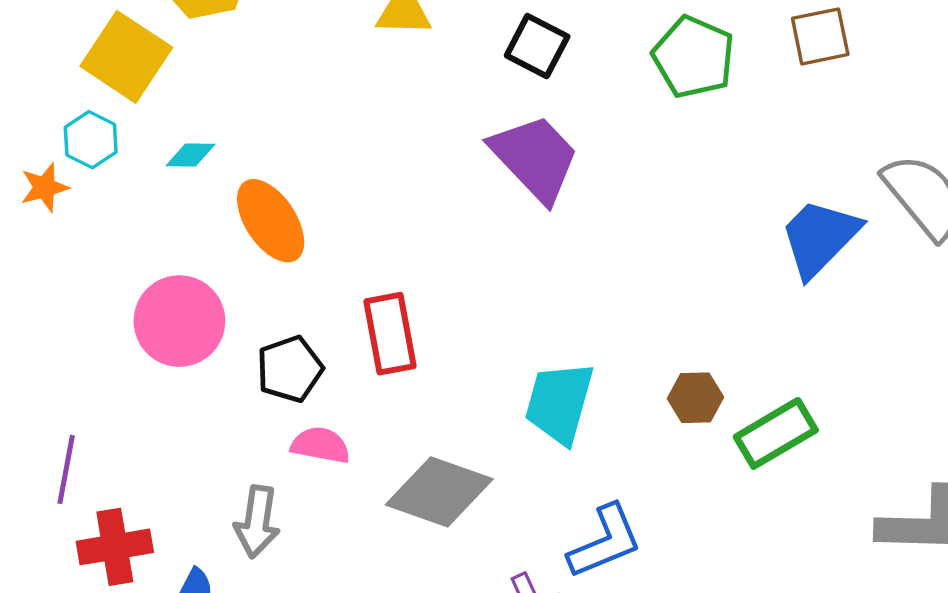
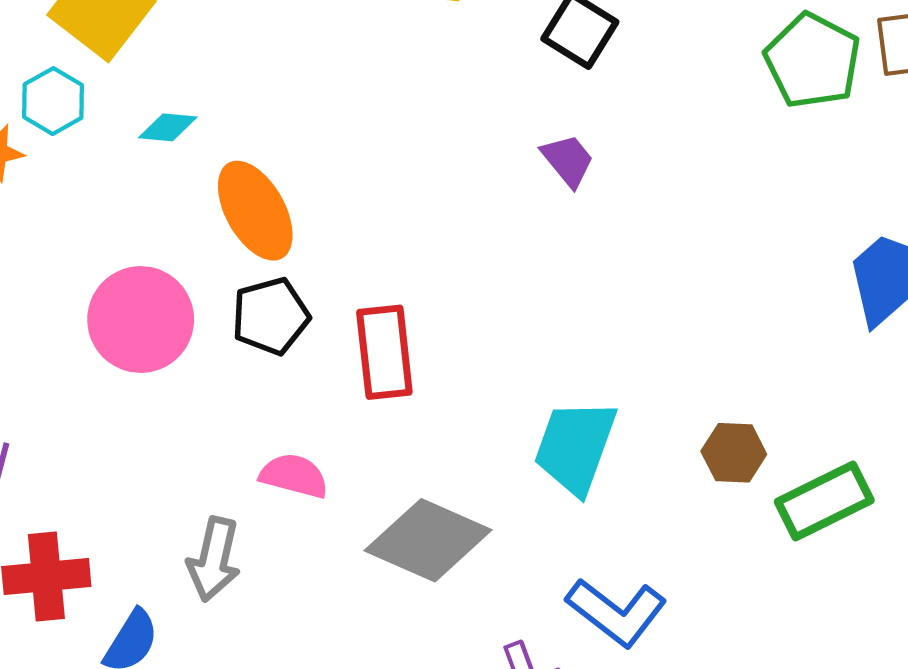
green pentagon: (694, 57) -> (813, 61), moved
purple trapezoid: (535, 158) -> (568, 160), size x0.5
black pentagon: (290, 369) -> (270, 316), moved
blue L-shape: (605, 542) -> (617, 612), turned 56

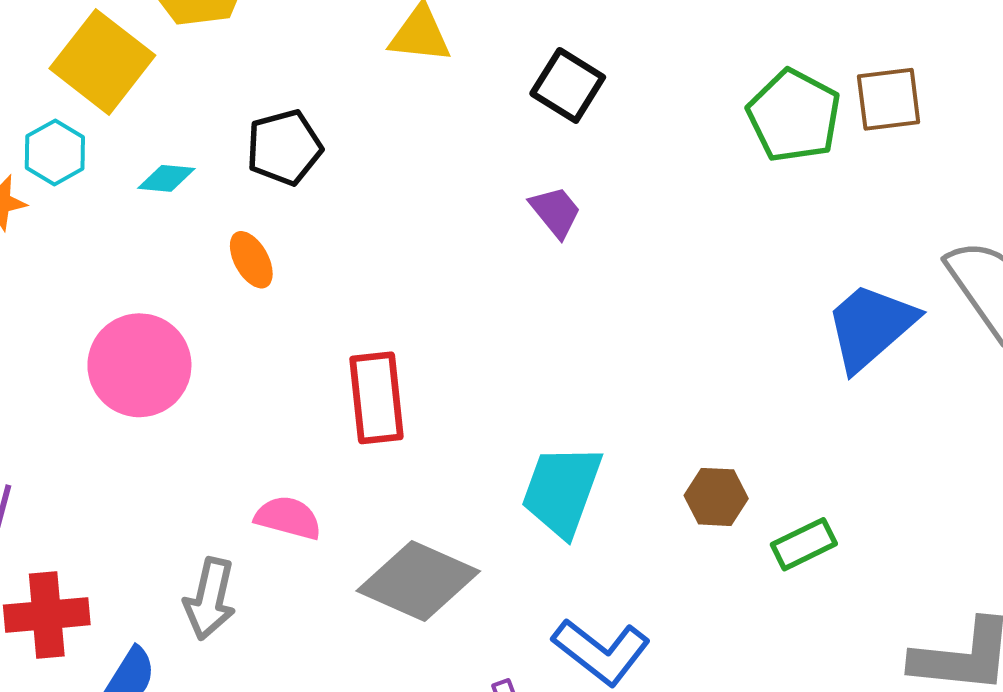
orange ellipse: (255, 211) -> (251, 260), size x0.6
black pentagon: (270, 316) -> (284, 147), moved
green rectangle: (824, 501) -> (804, 544), size x0.7

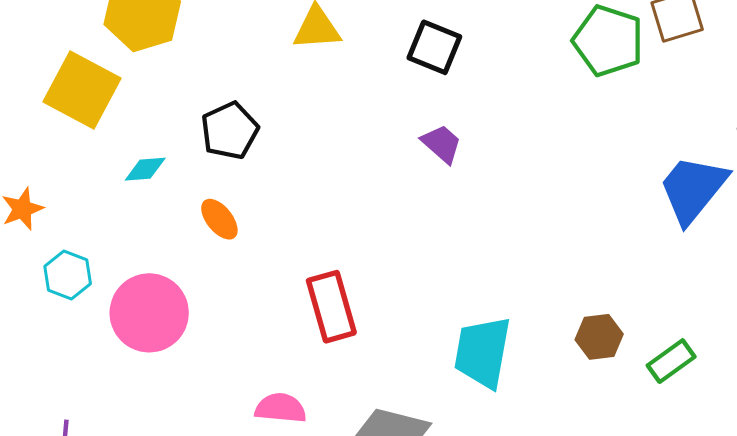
cyan hexagon: (55, 152) -> (68, 275), moved

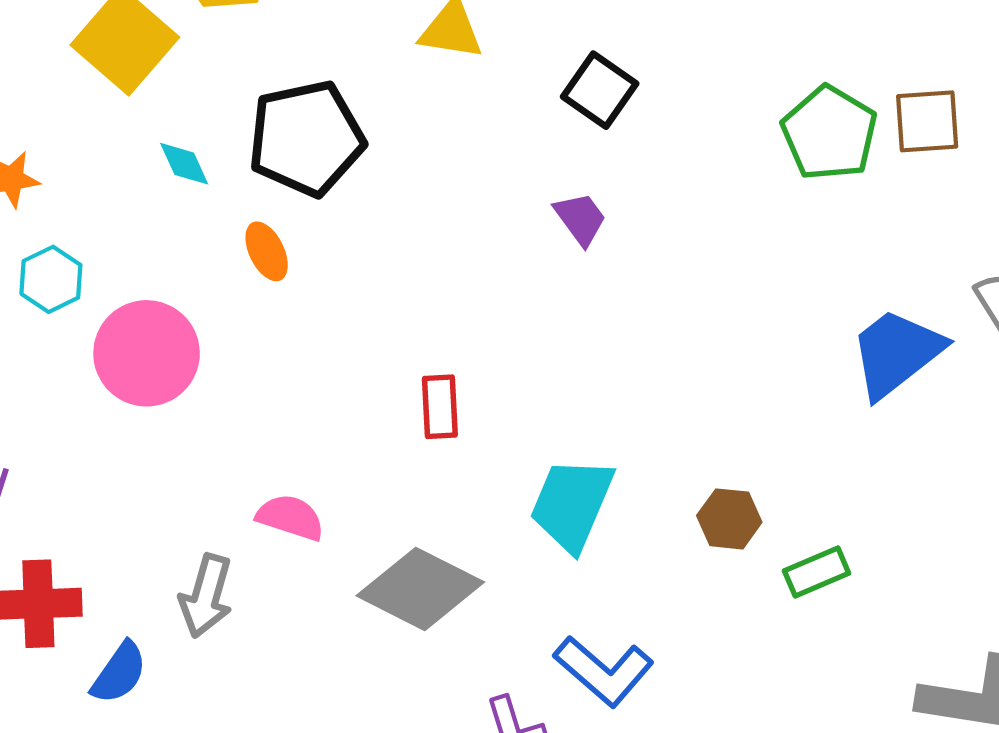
black pentagon: (230, 131) -> (306, 138), size x1.5
cyan diamond: (145, 169) -> (184, 164), turned 57
red rectangle: (331, 307) -> (440, 407), moved, size x0.7

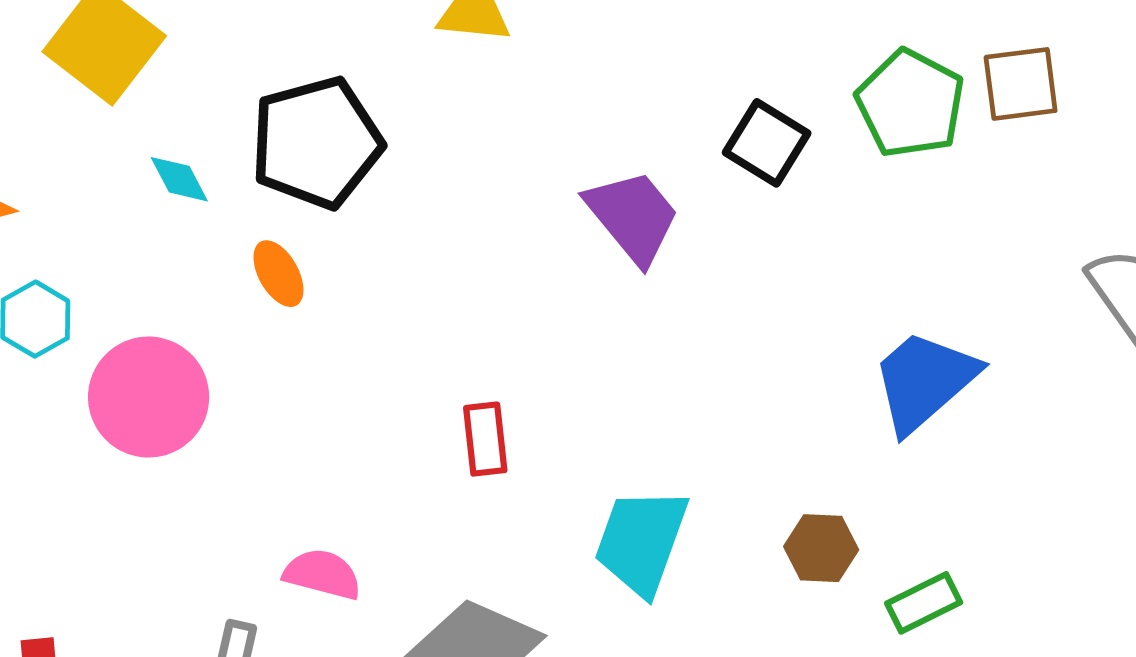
black square: (600, 90) -> (767, 143), moved
purple trapezoid: (580, 219) -> (633, 217), size x1.6
blue trapezoid: (896, 353) -> (924, 381), moved

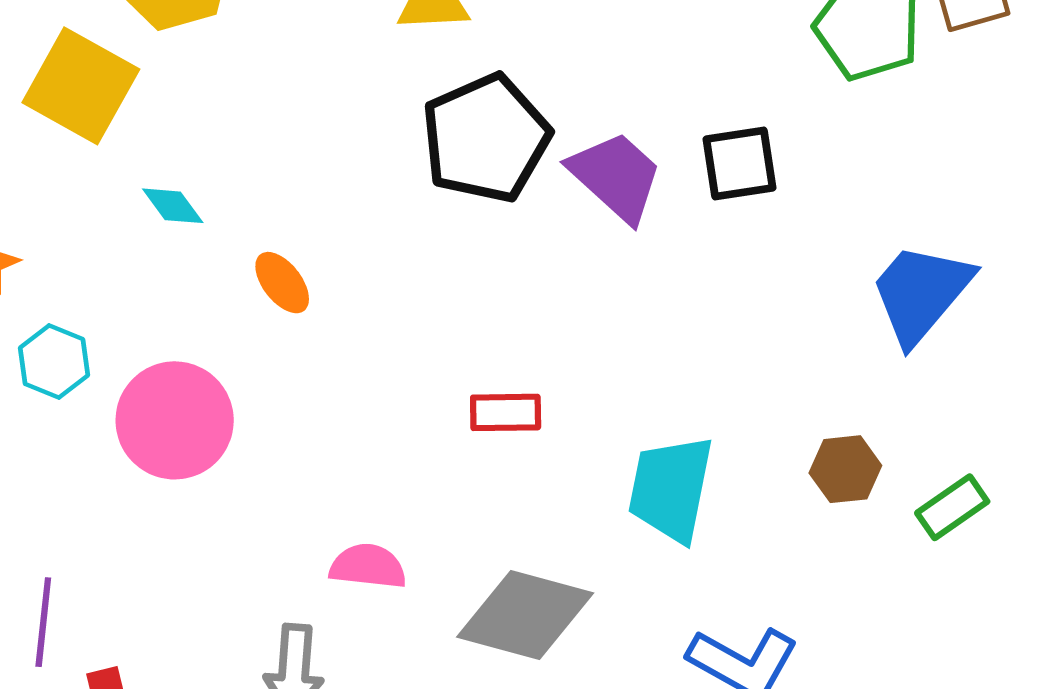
black pentagon: (316, 143) -> (486, 138), moved
black square: (767, 143) -> (740, 163), moved, turned -32
red rectangle: (485, 439) -> (506, 412), turned -76

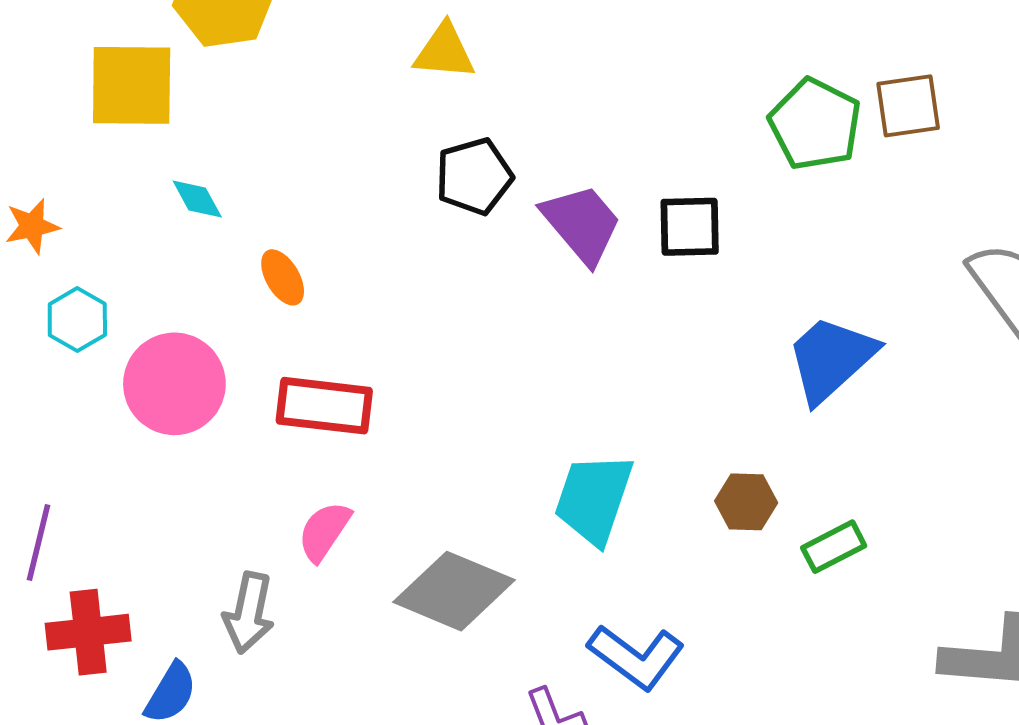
yellow square: (81, 86) -> (132, 85), turned -36
black pentagon: (486, 138) -> (474, 176), size x0.7
red rectangle: (506, 412) -> (324, 406), moved, size x1.5
pink semicircle: (368, 566) -> (324, 531), turned -70

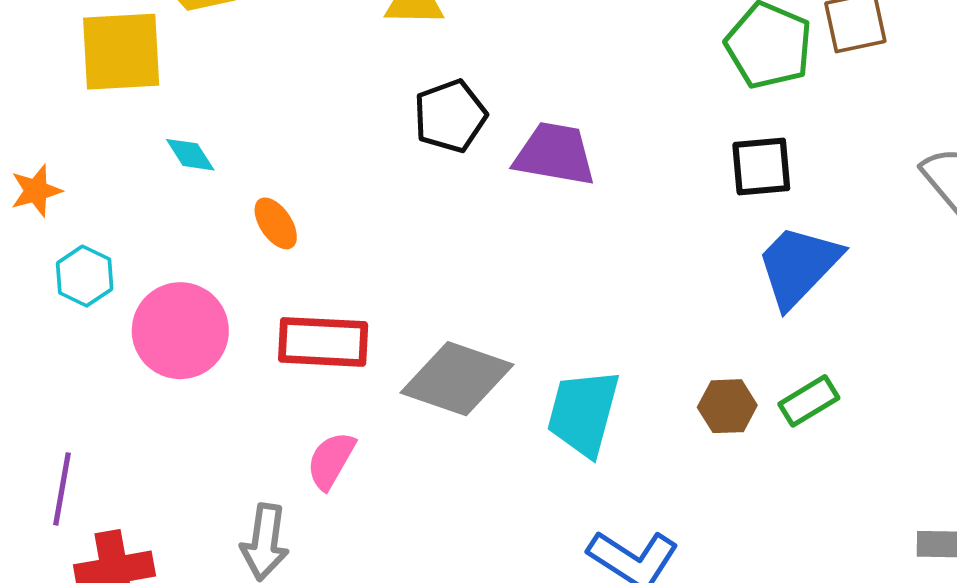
purple trapezoid: (582, 224) -> (555, 154), turned -36
black square: (690, 227) -> (761, 166), moved
green rectangle: (834, 547) -> (809, 401), moved
gray diamond: (454, 591) -> (457, 379), moved

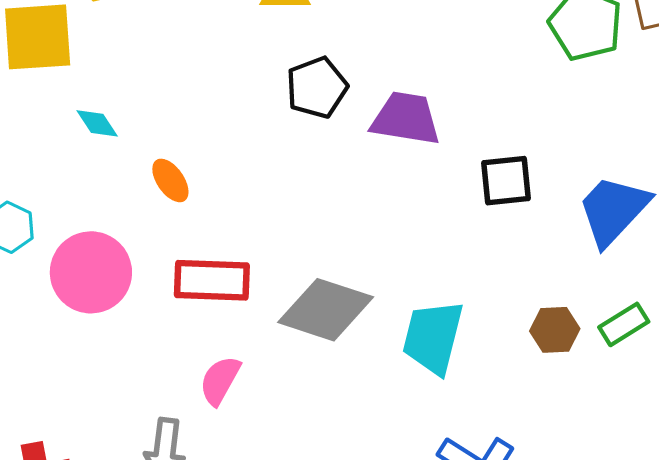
black square: (761, 166) -> (506, 181), moved

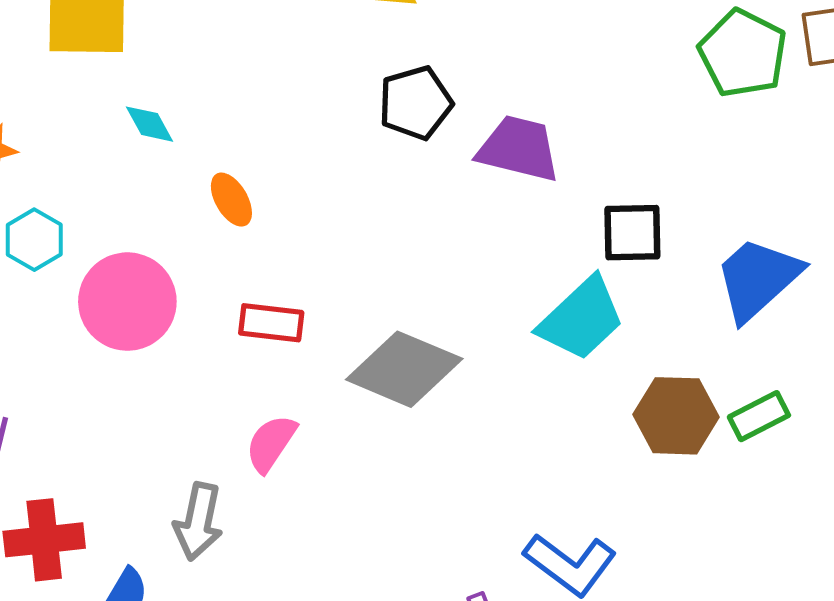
red rectangle: (212, 280) -> (271, 323), size x0.7
brown hexagon: (555, 330) -> (676, 416), size x1.4
cyan trapezoid: (433, 337) -> (581, 319), moved, turned -152

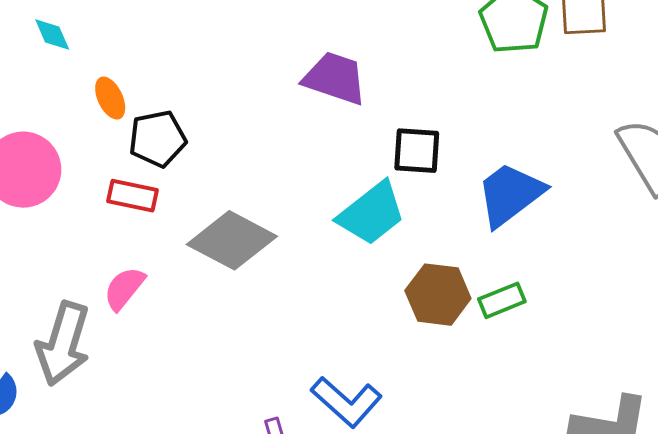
black pentagon: (415, 103) -> (158, 139), moved
gray arrow: (198, 521) -> (63, 344), size x1.4

